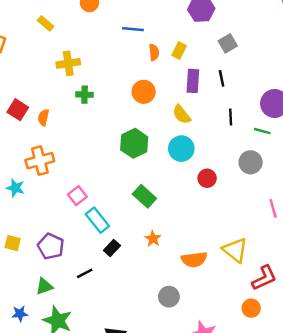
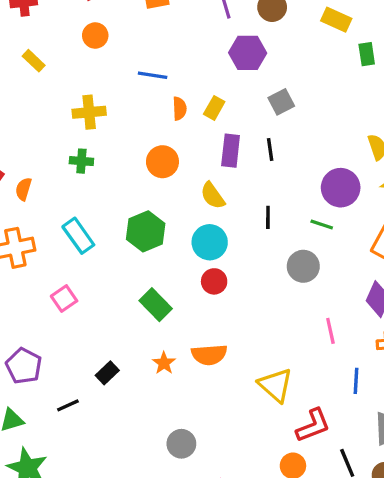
yellow cross: (68, 63) -> (89, 112), moved
black line: (231, 117) -> (268, 217), moved
red circle: (207, 178) -> (214, 281), moved
cyan rectangle: (97, 220) -> (78, 236), moved
orange semicircle: (194, 259) -> (209, 355), moved

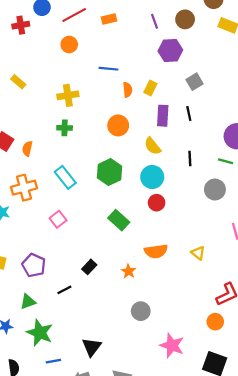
yellow rectangle: (34, 61) -> (18, 82), moved
orange star: (164, 363) -> (128, 271), moved
yellow triangle: (276, 385) -> (198, 253), moved, size x0.6

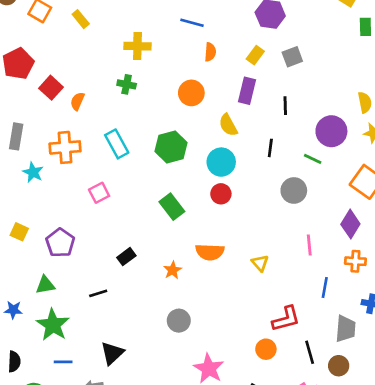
yellow rectangle: (150, 88) -> (255, 55), moved
black line: (189, 113) -> (285, 106), moved
black line: (64, 290) -> (98, 293), moved

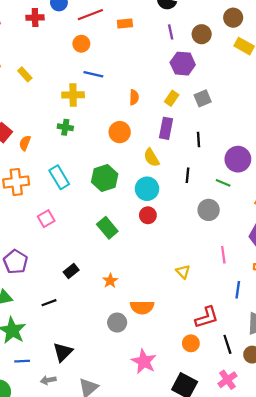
blue line: (192, 23) -> (93, 74), moved
orange semicircle: (210, 252) -> (142, 307), moved

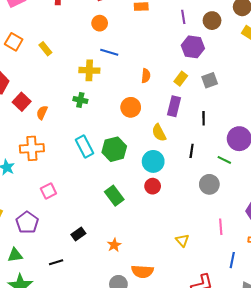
cyan rectangle: (59, 177) -> (84, 146), moved
pink square: (46, 219) -> (48, 191), moved

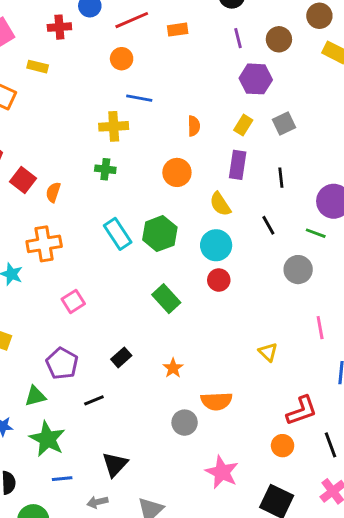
yellow rectangle: (45, 49) -> (38, 67), moved, turned -32
black line: (192, 151) -> (268, 225), turned -32
purple pentagon: (27, 222) -> (62, 363), moved

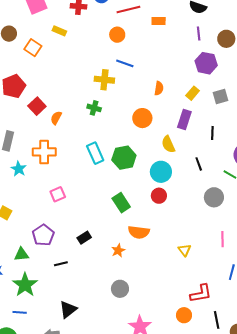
orange semicircle: (216, 401) -> (139, 232), moved
blue line: (62, 479) -> (20, 312), moved

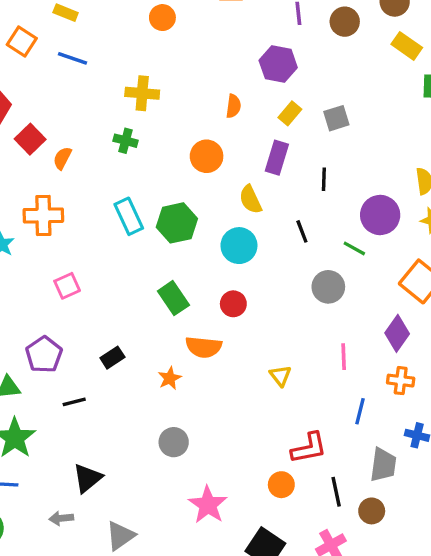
blue line: (125, 63) -> (73, 58), moved
purple hexagon: (206, 63) -> (278, 64), moved
red circle: (159, 196) -> (233, 304), moved

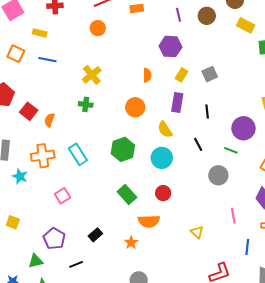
yellow cross: (142, 93) -> (92, 75), turned -36
cyan rectangle: (129, 216) -> (78, 154), moved

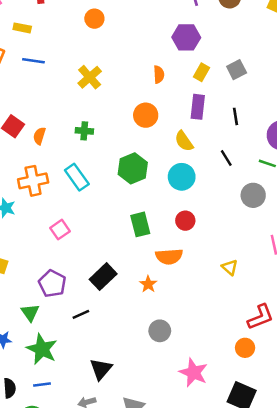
green cross: (86, 104) -> (84, 131), moved
green rectangle: (127, 194) -> (140, 224), turned 30
black rectangle: (95, 235) -> (103, 277), size x1.5
green triangle: (36, 261) -> (30, 313), turned -49

